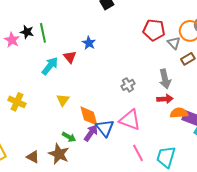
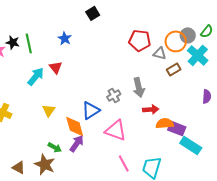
blue star: (89, 43) -> (65, 38), moved
gray triangle: (174, 43) -> (160, 53), turned -32
gray arrow: (165, 79) -> (139, 87), moved
blue triangle: (105, 128) -> (91, 110), moved, turned 36

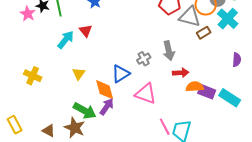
gray triangle: (160, 53) -> (190, 17), size x1.6
cyan rectangle: (191, 145) -> (230, 98), moved
green arrow: (55, 147) -> (85, 111), size x1.6
pink line: (124, 163) -> (165, 127), moved

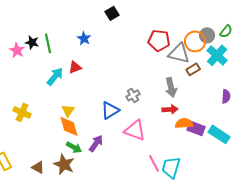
red triangle: (86, 31) -> (75, 67), turned 48
gray arrow: (169, 51) -> (171, 87), moved
orange diamond: (105, 90) -> (69, 126), moved
green arrow: (85, 111) -> (74, 147), size x0.7

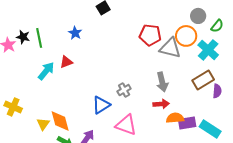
gray circle: (207, 35) -> (198, 16), moved
brown rectangle: (193, 69) -> (203, 80), moved, size x1.5
yellow triangle: (68, 110) -> (43, 124), moved
purple rectangle: (196, 128) -> (187, 123), turned -30

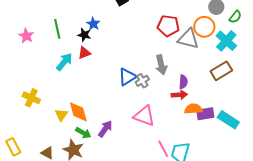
black star: (23, 37) -> (84, 35), moved
gray arrow: (162, 82) -> (161, 65), moved
purple semicircle: (217, 91) -> (183, 82), moved
blue triangle: (101, 105) -> (127, 77), moved

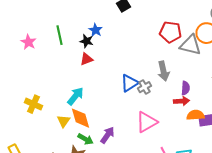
cyan arrow: (64, 62) -> (76, 96), moved
pink triangle: (144, 116) -> (146, 122), turned -50

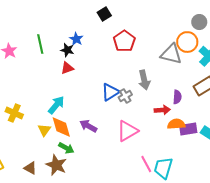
red pentagon: (170, 32) -> (124, 41), moved, turned 30
purple semicircle: (186, 88) -> (177, 97), moved
purple arrow: (108, 135) -> (88, 126), moved, turned -96

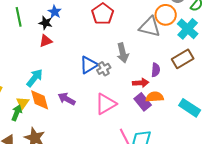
purple rectangle: (188, 129) -> (143, 102), moved, turned 60
green arrow: (66, 148) -> (17, 113), moved, turned -98

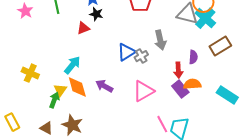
black star: (46, 23) -> (96, 14), moved
cyan cross: (188, 29) -> (205, 18), moved
red arrow: (141, 83) -> (178, 70), turned 91

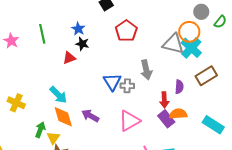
blue triangle: (126, 52) -> (112, 82), turned -30
gray cross: (141, 56) -> (127, 86), turned 32
cyan arrow: (72, 65) -> (58, 95), turned 96
yellow triangle: (60, 90) -> (53, 138), moved

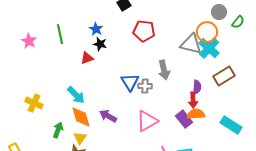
red pentagon: (126, 31) -> (144, 31), turned -30
red arrow: (164, 100) -> (193, 100), moved
yellow triangle: (53, 138) -> (80, 138), moved

